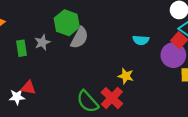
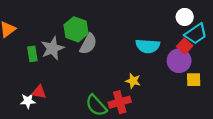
cyan semicircle: (141, 40) -> (148, 46), size x1.5
gray star: (42, 42) -> (52, 48), size x1.5
red cross: (112, 98) -> (120, 102), turned 30

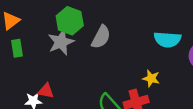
green hexagon: (76, 29) -> (70, 21), moved
green rectangle: (32, 54) -> (17, 48), moved

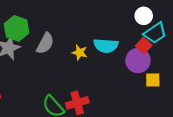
yellow star: (151, 78) -> (80, 52), moved

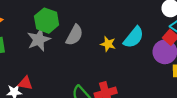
cyan semicircle: (106, 46) -> (134, 37), turned -55

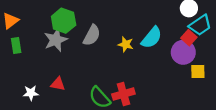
red triangle: (25, 83) -> (58, 84), moved

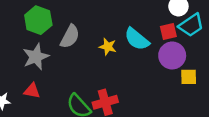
cyan semicircle: (152, 38) -> (137, 39), turned 90
red square: (189, 38) -> (168, 32), moved, turned 35
gray star: (56, 40) -> (36, 57), moved

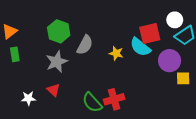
red square: (168, 32) -> (150, 33), moved, size x1.5
red triangle: (32, 91) -> (53, 90), turned 32

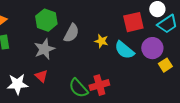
cyan semicircle: (140, 47) -> (124, 50), moved
yellow square: (183, 78) -> (165, 65), turned -32
white star: (28, 98) -> (17, 84), size x1.5

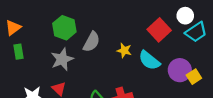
red square: (133, 22) -> (159, 30), turned -30
purple circle: (152, 48) -> (180, 70), moved

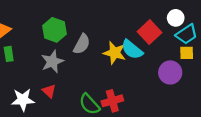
yellow star: (124, 51) -> (115, 53), size x1.5
cyan semicircle: (149, 60) -> (132, 50), moved
yellow square: (194, 77) -> (187, 53), moved, turned 32

